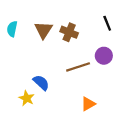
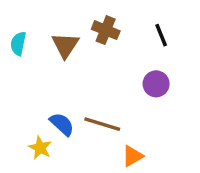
brown cross: (69, 32) -> (106, 30), moved
brown line: (78, 67) -> (102, 124), moved, turned 35

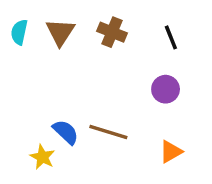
cyan semicircle: (18, 44) -> (19, 32), moved
brown triangle: (65, 45) -> (60, 32), moved
orange triangle: (133, 156) -> (171, 152), moved

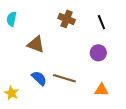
brown triangle: (60, 32) -> (36, 44), moved, turned -42
orange triangle: (171, 152) -> (101, 90), turned 32
yellow star: (42, 157) -> (12, 93), moved

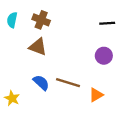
brown cross: (67, 19) -> (41, 20), moved
black line: (101, 22) -> (107, 23), turned -72
orange triangle: (101, 90) -> (96, 95), moved, turned -32

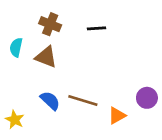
cyan semicircle: (12, 20) -> (16, 47), moved
black line: (107, 23) -> (96, 28), moved
purple circle: (104, 56) -> (147, 98), moved

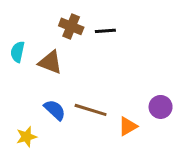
brown cross: (50, 24) -> (71, 26), moved
yellow star: (15, 120) -> (26, 137), moved, turned 30

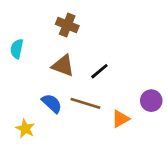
black line: (105, 31) -> (99, 71), moved, turned -36
brown triangle: (50, 62) -> (63, 66), moved
yellow star: (26, 137) -> (25, 129), turned -30

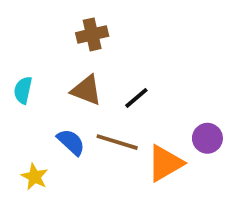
brown cross: (67, 25) -> (92, 34), turned -35
cyan semicircle: (17, 49) -> (23, 90), moved
orange triangle: (120, 119) -> (165, 163), size x1.5

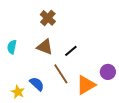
brown cross: (92, 34) -> (48, 18), turned -35
blue semicircle: (71, 142) -> (37, 84), moved
brown line: (117, 142) -> (61, 74), turned 40

